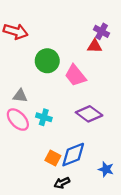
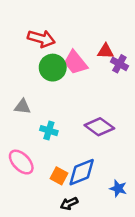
red arrow: (16, 31) -> (41, 39), moved
purple cross: (101, 31) -> (119, 64), moved
pink trapezoid: (75, 75) -> (75, 63), moved
pink ellipse: (18, 120) -> (21, 162), moved

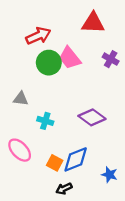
red arrow: (41, 39) -> (38, 36), turned -40
red triangle: (106, 51) -> (93, 23), moved, size x1.5

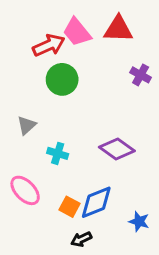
pink trapezoid: (70, 58) -> (77, 32), moved
gray triangle: (21, 99) -> (27, 125), turned -49

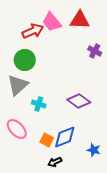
green circle: (62, 79) -> (25, 60), moved
gray triangle: (27, 125) -> (18, 85), size x1.6

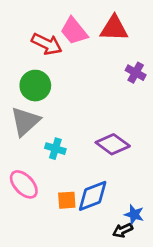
red arrow: (33, 31) -> (47, 44), turned 50
orange square: (47, 140) -> (67, 200), turned -32
black arrow: (55, 162) -> (123, 230), moved

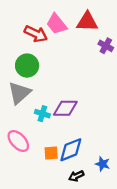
purple cross: (136, 73) -> (106, 46), moved
purple diamond: (113, 144) -> (65, 108), moved, turned -35
black arrow: (123, 230) -> (76, 176), moved

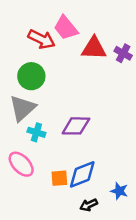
red triangle: (87, 22) -> (94, 48), moved
cyan cross: (42, 114) -> (36, 132), moved

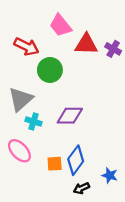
red arrow: (42, 39) -> (26, 47), moved
green circle: (31, 76) -> (50, 70), moved
blue diamond: (82, 174) -> (76, 160), turned -32

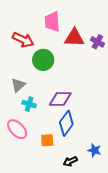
pink trapezoid: (60, 25) -> (52, 22), turned 35
gray triangle: (21, 99) -> (18, 85), size x0.7
blue diamond: (76, 160) -> (66, 123), moved

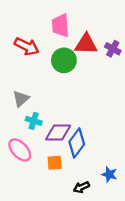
green circle: (43, 60) -> (64, 60), moved
purple diamond: (60, 99) -> (58, 132), moved

